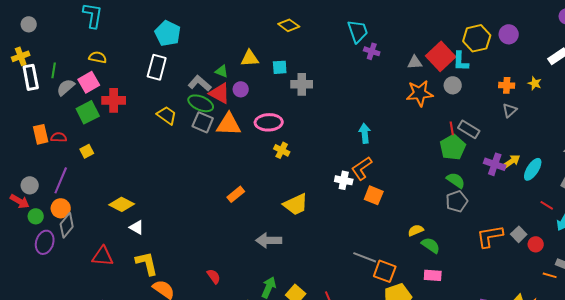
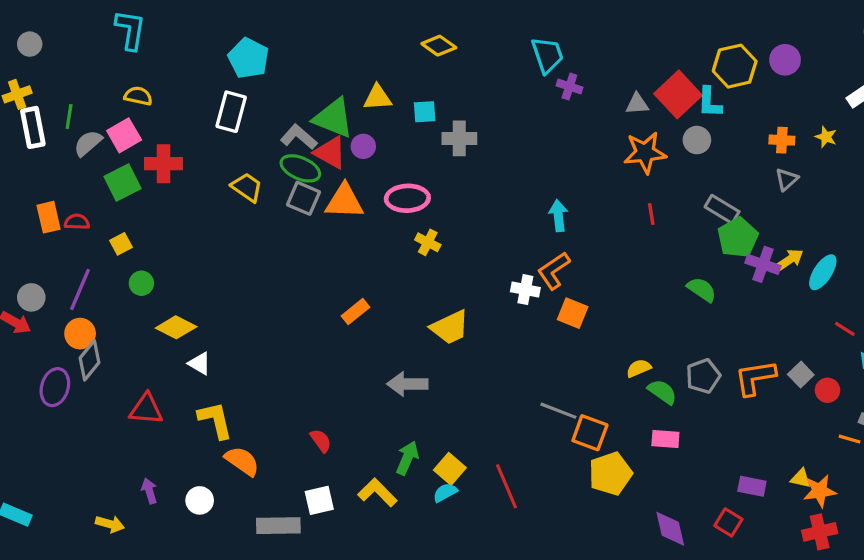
green triangle: (222, 71) -> (333, 118), size x2.0
red line: (452, 128) -> (651, 214), moved
green pentagon: (453, 147) -> (738, 238), moved
gray pentagon: (457, 201) -> (703, 376), moved
green circle: (36, 216) -> (141, 283), moved

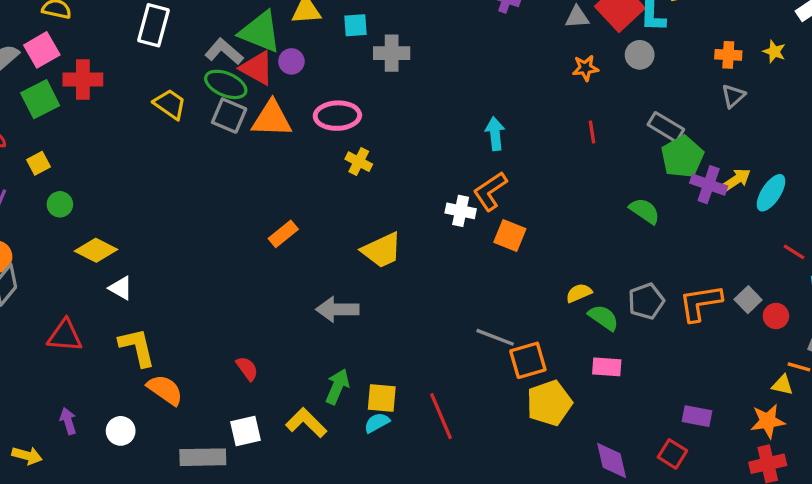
orange star: (645, 153) -> (585, 68), size x0.6
orange square: (590, 433) -> (528, 360), turned -36
yellow square: (450, 469) -> (382, 398), turned -36
yellow triangle: (801, 478) -> (782, 385), moved

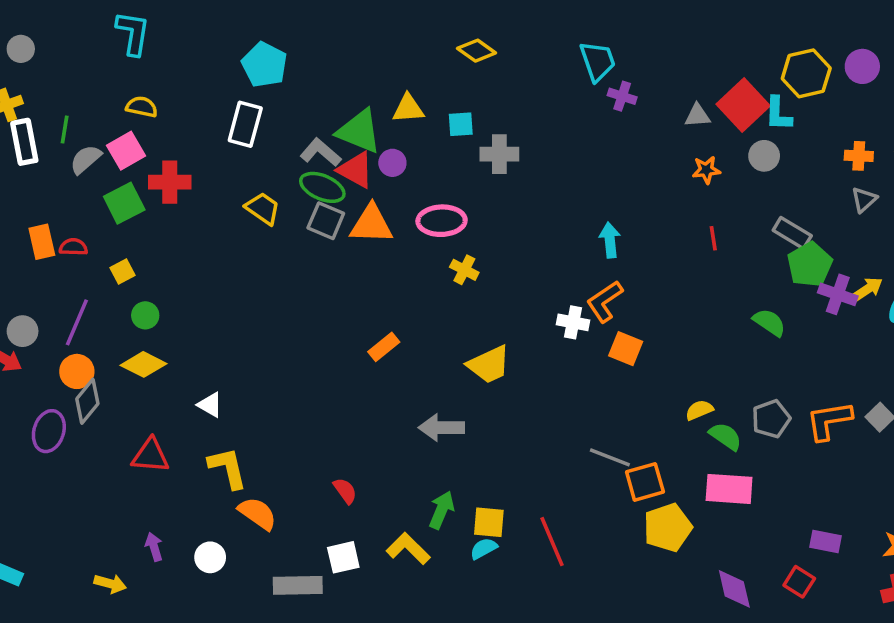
yellow diamond: (96, 250) -> (143, 364), moved
pink rectangle: (607, 367) -> (729, 489), size x1.5

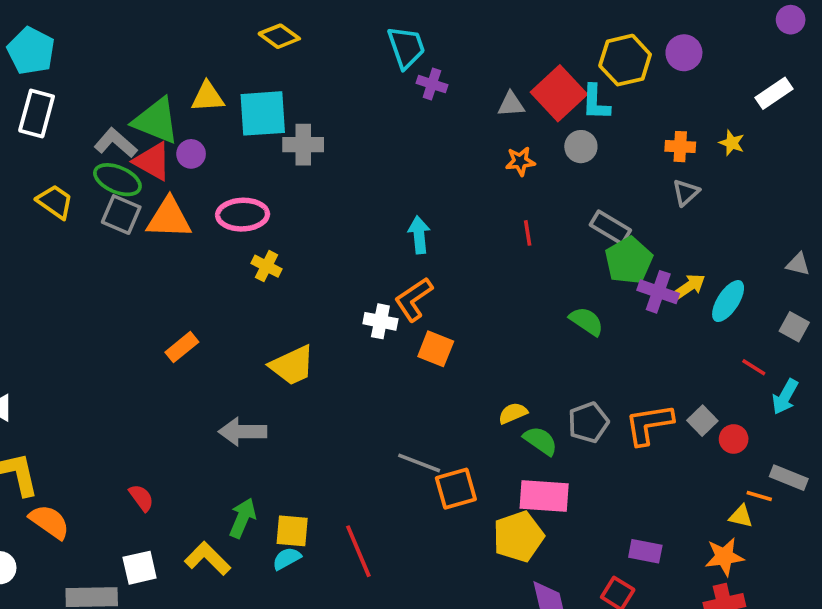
cyan pentagon: (264, 65) -> (31, 51), moved
cyan square: (461, 124) -> (263, 113), size x1.8
yellow pentagon: (668, 528) -> (518, 536), moved

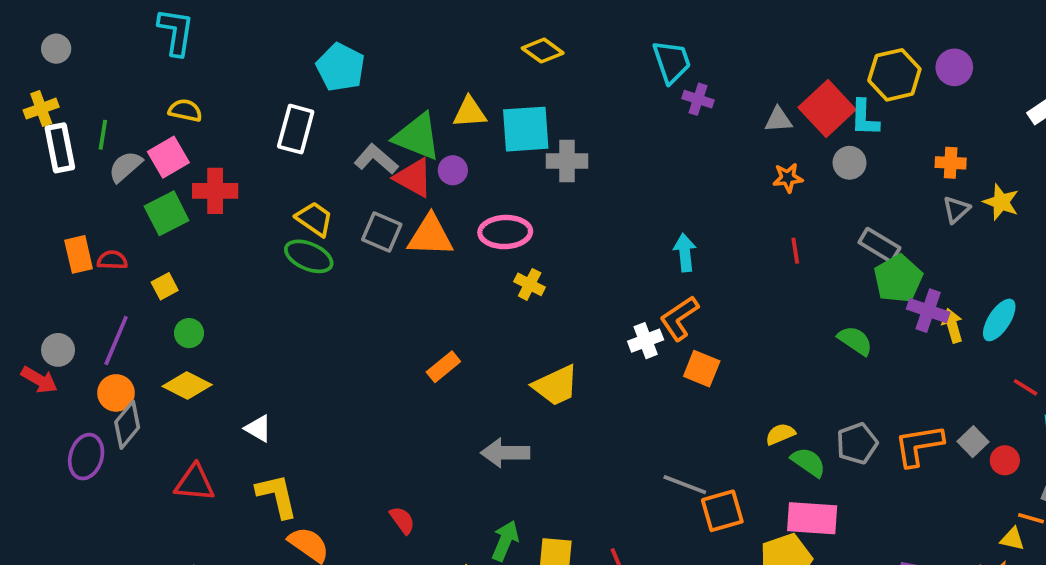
cyan pentagon: (31, 51) -> (341, 67), moved
yellow star: (732, 143) -> (1001, 202), moved, size x1.4
green ellipse: (117, 180) -> (309, 256), moved
yellow arrow: (689, 286) -> (952, 326), moved, turned -72
white cross: (380, 321) -> (646, 341), turned -32

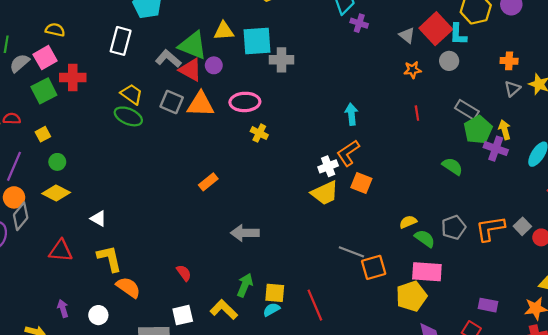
gray triangle: (778, 120) -> (407, 35), turned 42
yellow arrow: (952, 326) -> (505, 130), moved
yellow trapezoid: (556, 385) -> (325, 193), moved

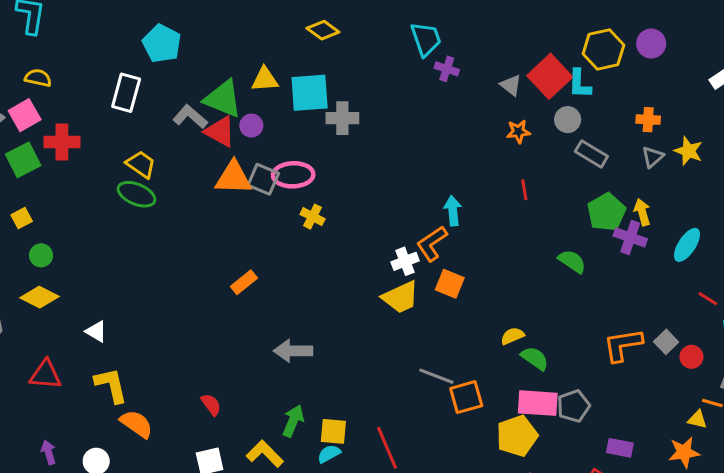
gray square: (172, 102) -> (263, 179), moved
gray rectangle: (467, 110) -> (591, 154), moved
cyan arrow: (351, 114) -> (453, 211), moved
gray pentagon: (454, 227) -> (574, 406), moved

